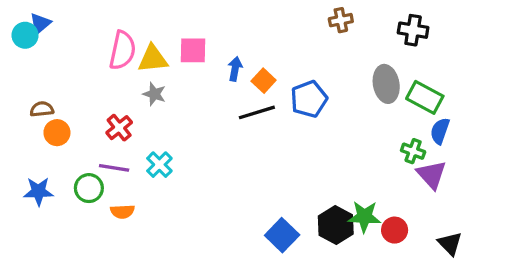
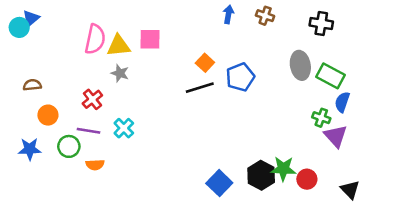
brown cross: (341, 20) -> (265, 16), turned 30
blue arrow: (235, 69) -> (228, 14), moved
orange circle: (57, 133) -> (48, 115), moved

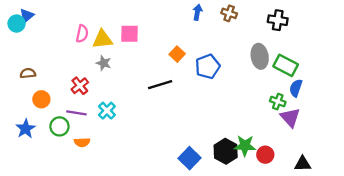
pink semicircle: (95, 39) -> (82, 34), size x0.7
black line: (200, 88) -> (160, 85), moved
blue star: (30, 149) -> (26, 129), turned -30
black triangle: (350, 190) -> (303, 164), turned -48

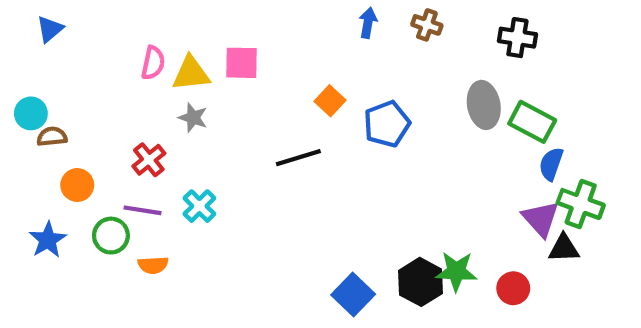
cyan circle: (17, 24) -> (31, 113), moved
green cross: (278, 102) -> (581, 204), moved, size x1.5
red circle: (265, 155) -> (513, 288), moved
black triangle: (303, 164) -> (564, 248), moved

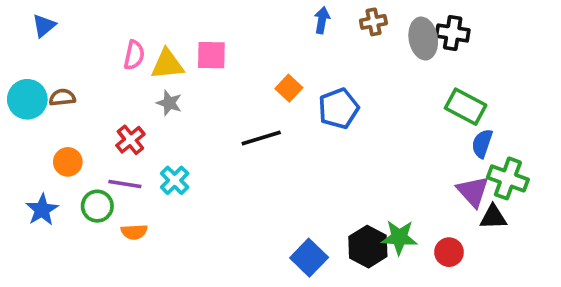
brown cross: (427, 25) -> (373, 22), turned -30
gray ellipse: (484, 105) -> (423, 38), moved
cyan circle: (31, 113) -> (27, 99), size x1.4
brown semicircle: (52, 137) -> (62, 97), moved

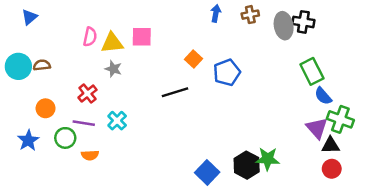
green rectangle: (466, 107) -> (312, 71), turned 35
blue semicircle: (482, 143) -> (323, 96), turned -60
red circle: (449, 252) -> (332, 169), moved

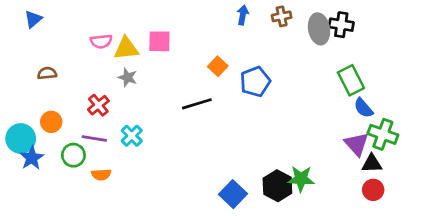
pink semicircle: (90, 37) -> (101, 41), turned 72
cyan circle: (18, 66) -> (21, 139), moved

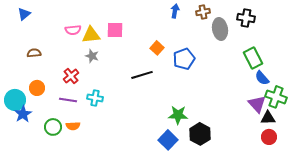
gray ellipse: (319, 29) -> (220, 29), moved
cyan cross: (132, 136) -> (95, 98), turned -35
green circle: (73, 155) -> (53, 127), moved
green star: (301, 179) -> (178, 115), moved

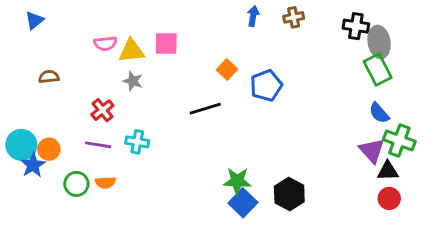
gray ellipse: (220, 29) -> (379, 42), moved
green rectangle: (253, 58) -> (378, 70), moved
orange circle: (37, 88) -> (49, 149), moved
green star: (178, 115) -> (237, 181), moved

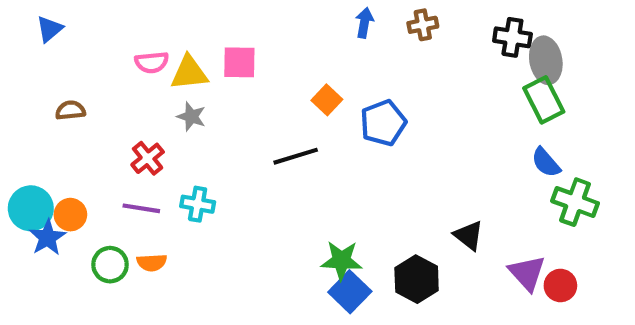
purple triangle: (372, 151) -> (527, 273), moved
black triangle: (388, 171) -> (469, 235), moved, turned 40

